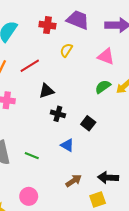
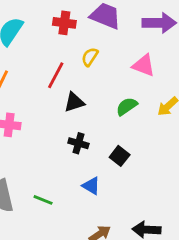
red line: (30, 66) -> (56, 75), moved, turned -30
green semicircle: (103, 87) -> (127, 106), moved
black triangle: (46, 91) -> (74, 102), moved

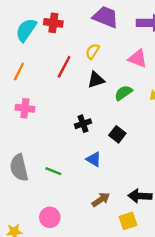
red cross: (64, 23) -> (53, 23), moved
black triangle: (74, 102) -> (96, 80), moved
black cross: (78, 143) -> (83, 124), turned -35

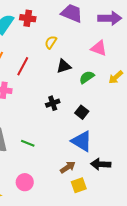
yellow semicircle: (92, 51) -> (51, 42), moved
red line: (64, 67) -> (23, 66), moved
blue triangle: (94, 159) -> (82, 141), moved, size x1.6
yellow square: (128, 221) -> (79, 185), moved

